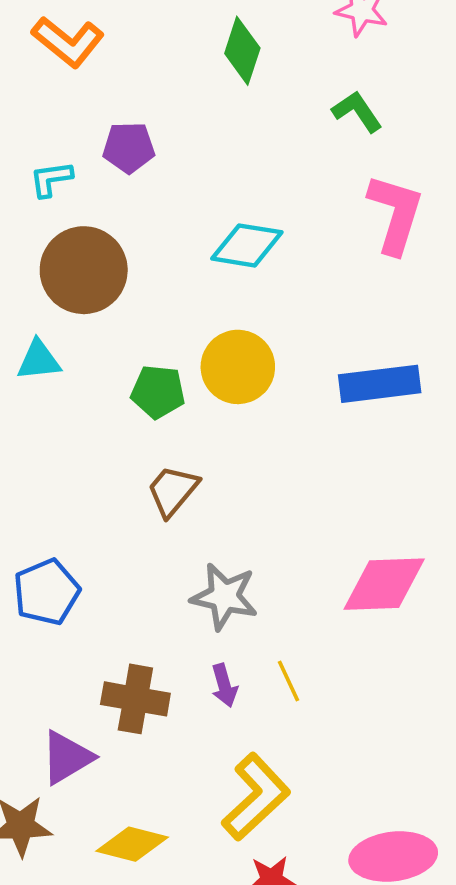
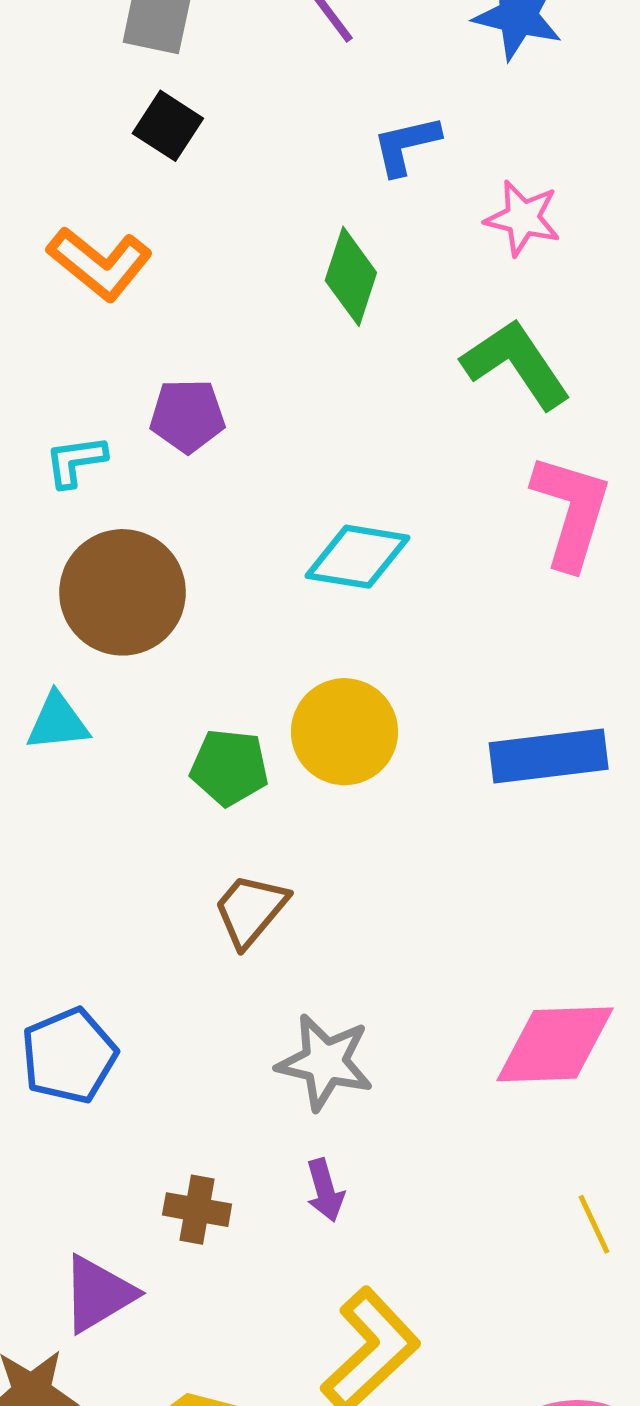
green L-shape: (357, 111) -> (516, 364), size x1.5
yellow line: (289, 681) -> (594, 1224), moved
brown cross: (135, 699) -> (197, 1210), size x0.7

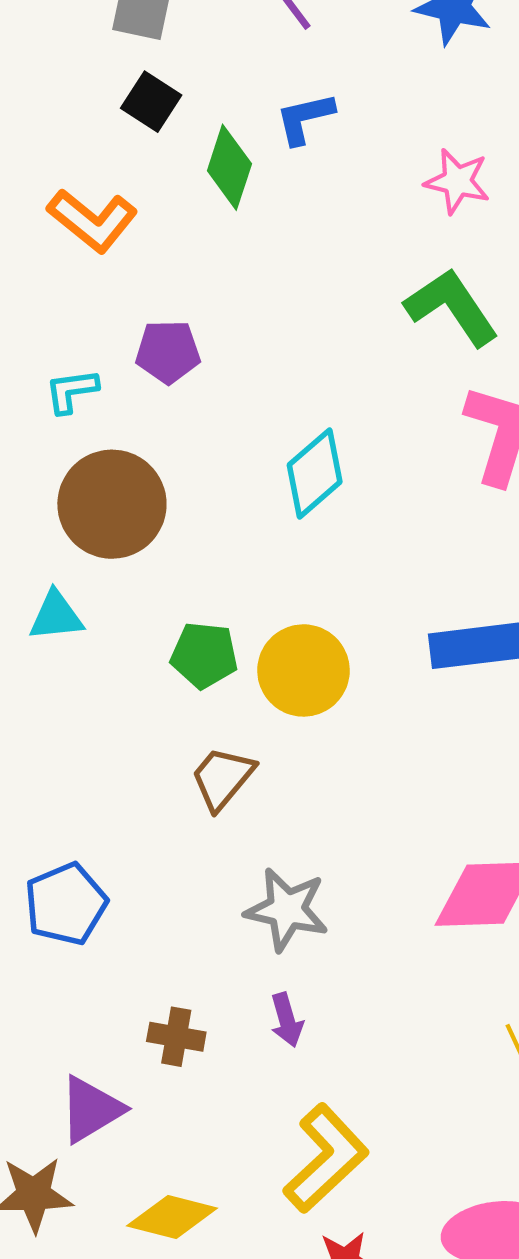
blue L-shape: (406, 145) -> (305, 118), moved
green diamond: (351, 276) -> (229, 167), moved
cyan diamond: (357, 557) -> (315, 473), turned -50
yellow circle: (344, 732) -> (303, 670), moved

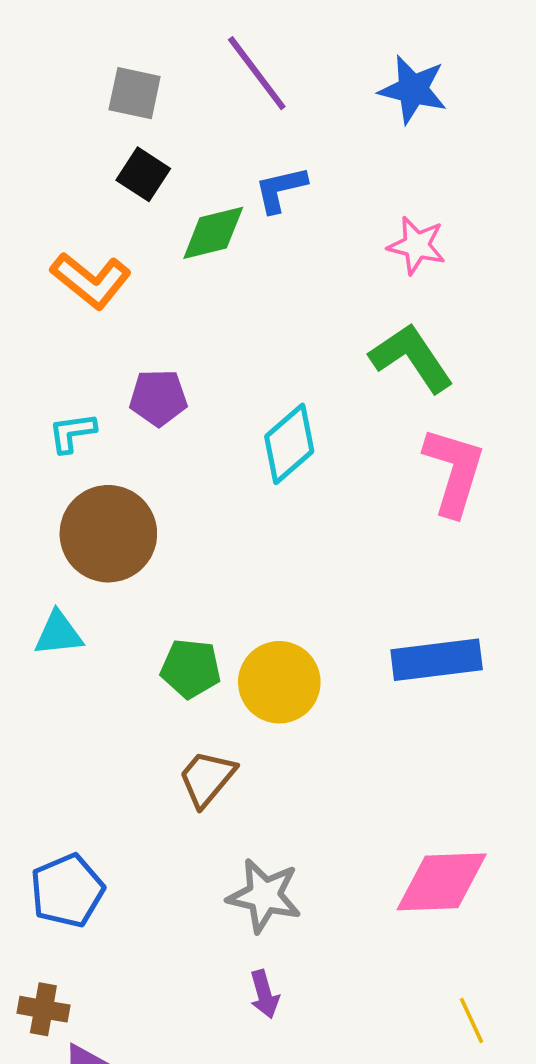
green diamond: (229, 167) -> (213, 233), turned 58
cyan diamond: (315, 473) -> (289, 444), moved
brown cross: (176, 1037) -> (43, 1009), moved

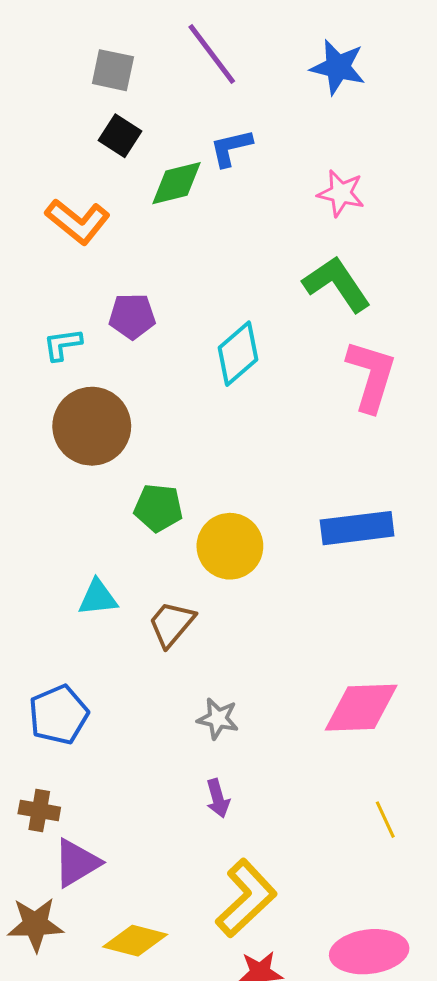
cyan triangle: (58, 634) -> (98, 598), moved
green pentagon: (191, 668) -> (158, 508), moved
gray star: (264, 896) -> (218, 719), size x0.7

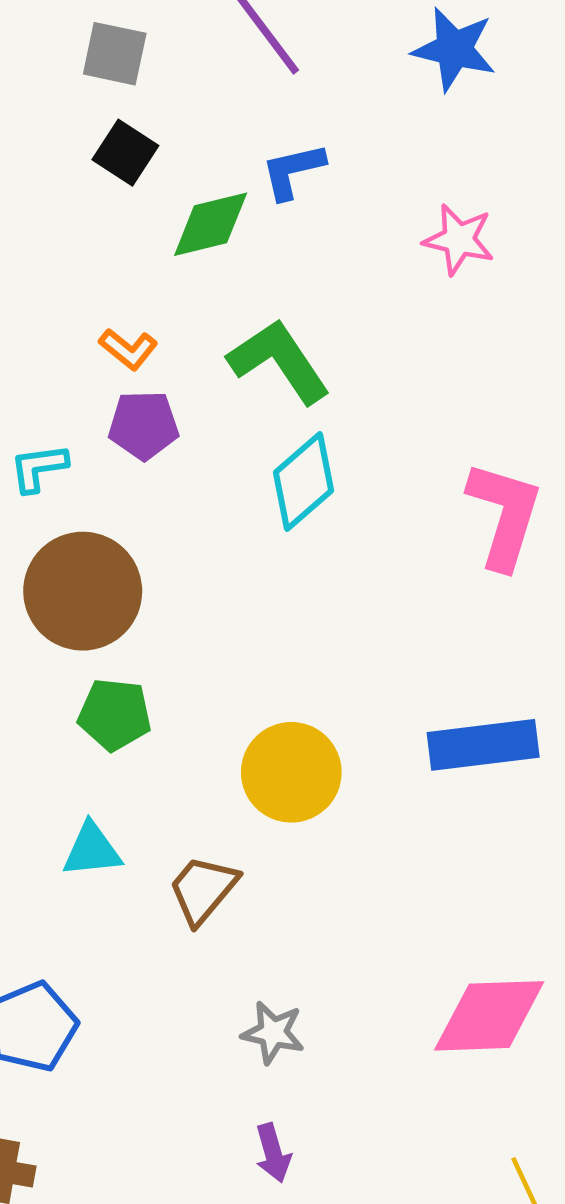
orange L-shape: (78, 221) -> (128, 349), moved, size x0.6
green L-shape: (337, 284) -> (279, 361), moved
green pentagon: (158, 508) -> (115, 714), moved

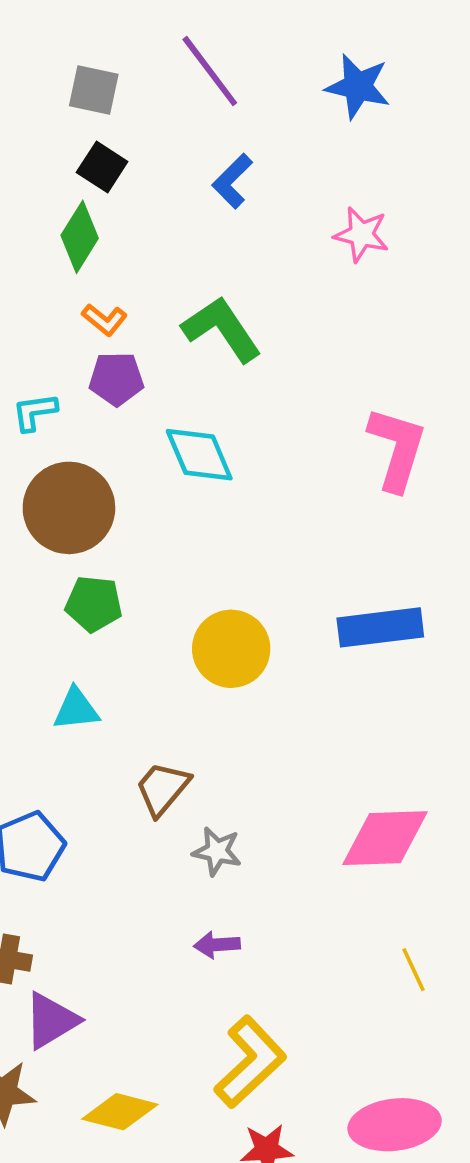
blue L-shape: (293, 171) -> (232, 181), turned -32
green diamond: (211, 224) -> (80, 237), moved, turned -44
cyan diamond: (303, 482) -> (199, 455), moved, turned -72
brown trapezoid: (203, 890) -> (162, 788), moved
purple arrow: (273, 1153) -> (217, 945), turned 102

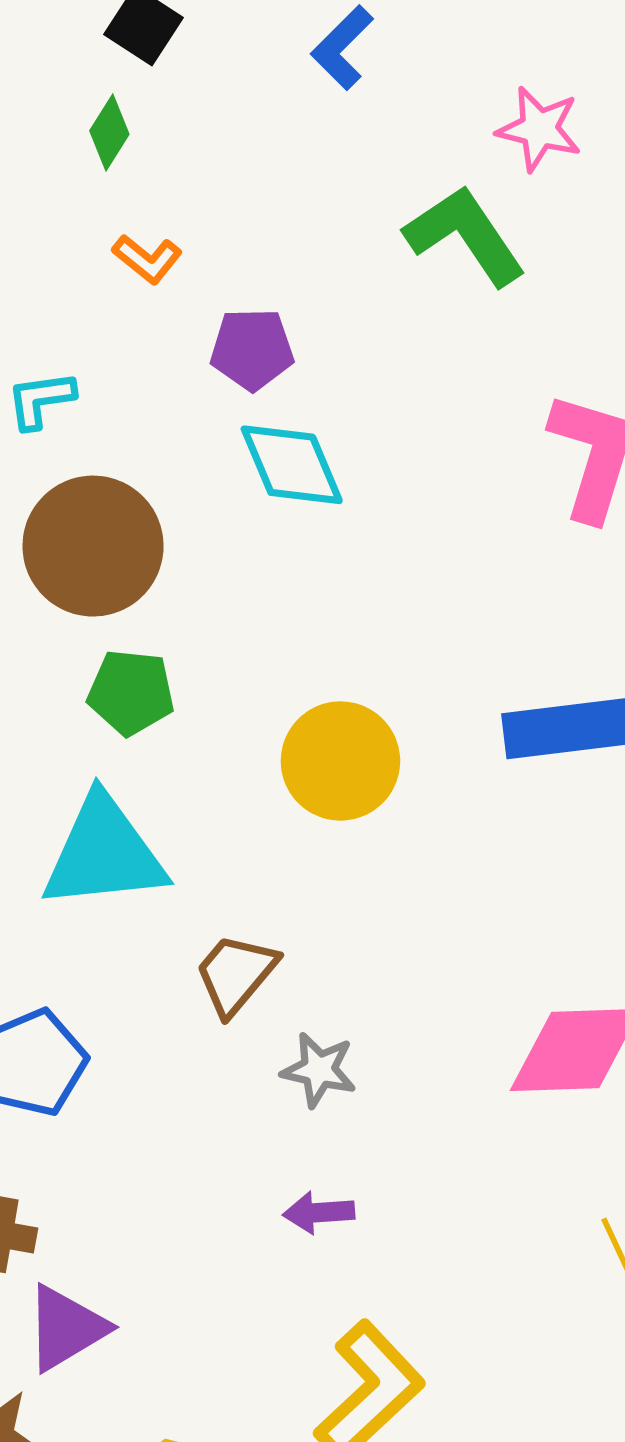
green diamond: (80, 237) -> (109, 133), size x0.7
green L-shape: (222, 329) -> (465, 235), moved
purple pentagon: (116, 379) -> (252, 349), moved
cyan triangle: (76, 709) -> (104, 853), size x1.8

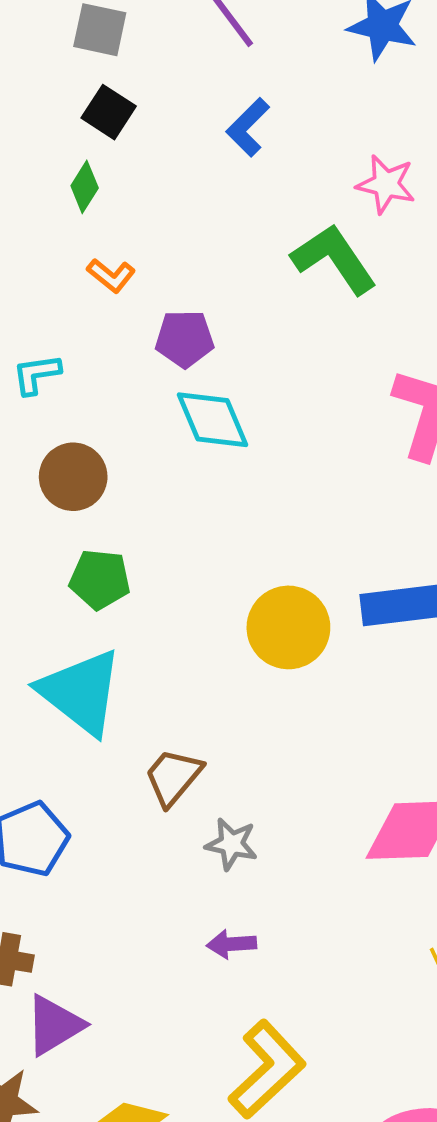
brown circle: (93, 546) -> (73, 477), size x0.7
yellow circle: (340, 761) -> (288, 627), moved
cyan triangle: (104, 853) -> (81, 692), turned 44

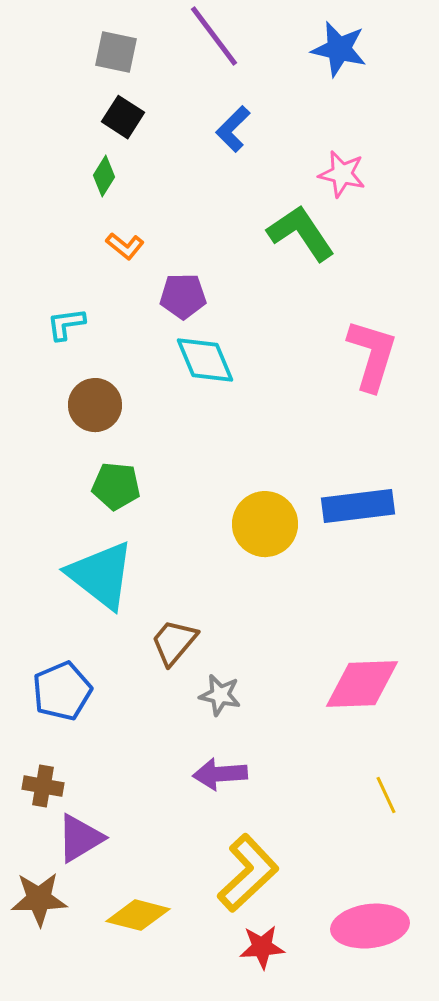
purple arrow: (231, 944) -> (220, 774), size x1.4

